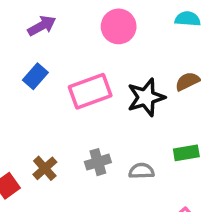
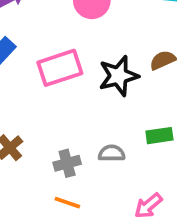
gray cross: (98, 162) -> (67, 163), moved

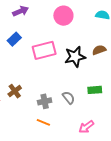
gray semicircle: (112, 153) -> (69, 98), turned 48

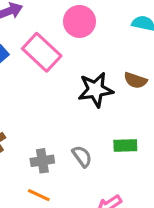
pink rectangle: (44, 50) -> (42, 52), moved, turned 55
brown semicircle: (99, 50) -> (135, 80), turned -144

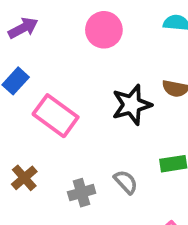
pink rectangle: (42, 52) -> (56, 116), moved

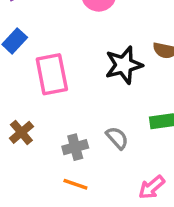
pink rectangle: (56, 116) -> (52, 74), turned 42

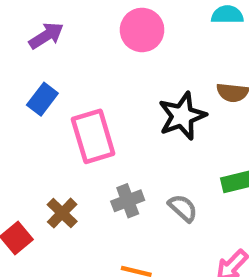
gray cross: (75, 147) -> (128, 201), moved

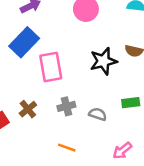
blue rectangle: (42, 99) -> (24, 42), size x1.6
gray semicircle: (183, 208) -> (98, 114), turned -30

